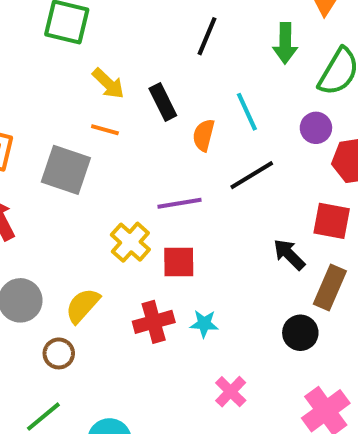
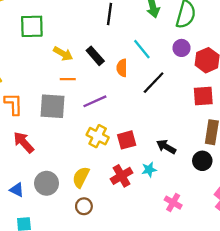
purple line: (180, 203) -> (95, 101), moved
black arrow: (289, 254) -> (166, 147), moved
brown circle: (59, 353) -> (84, 206), moved

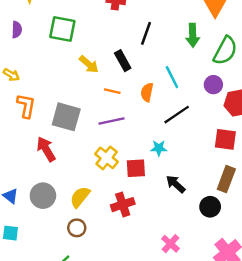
black rectangle: (95, 56) -> (123, 61), moved
orange line: (68, 79) -> (112, 91), moved
red arrow: (24, 142) -> (46, 149), moved
cyan star: (149, 170) -> (159, 148), moved

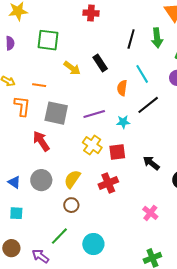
black line: (146, 33) -> (131, 39), moved
orange line: (112, 91) -> (39, 85), moved
cyan star: (159, 148) -> (123, 122), moved

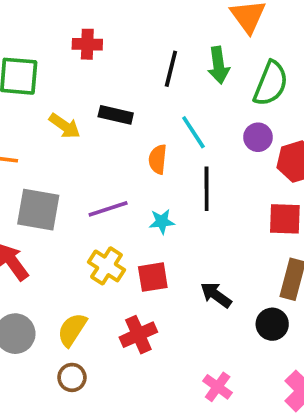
red cross: (91, 13) -> (87, 44), moved
black rectangle: (100, 63) -> (116, 115), turned -42
black line: (148, 105) -> (207, 189), turned -50

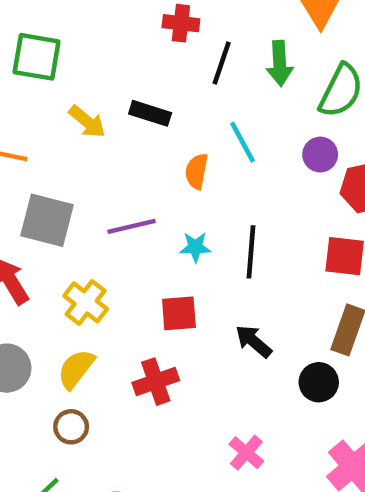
red cross: (87, 44) -> (181, 23), moved
black line: (207, 189) -> (251, 252), moved
yellow cross: (106, 266) -> (86, 302), moved

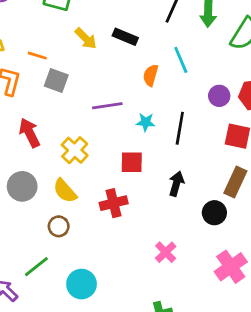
purple circle: (320, 155) -> (219, 96), moved
gray square: (47, 220) -> (56, 81), moved, size x0.7
black arrow: (254, 341) -> (176, 184), turned 60
yellow semicircle: (76, 369) -> (65, 191), turned -84

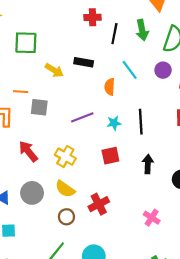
purple circle: (219, 96) -> (163, 70), moved
red cross: (114, 203) -> (99, 204), moved

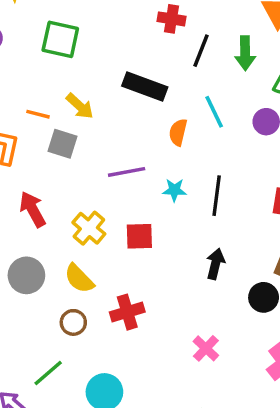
black rectangle: (84, 62) -> (145, 86), size x1.4
yellow arrow: (54, 70) -> (80, 106), moved
red square: (110, 156) -> (139, 236), moved

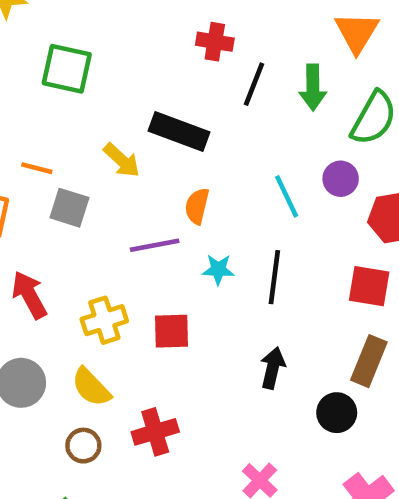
yellow arrow: (80, 106) -> (122, 160), moved
cyan line: (214, 112) -> (287, 196), moved
orange semicircle: (178, 132) -> (197, 206), moved
yellow cross: (89, 228) -> (104, 320), turned 32

